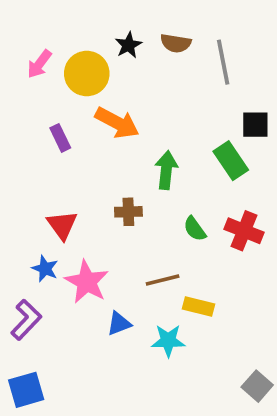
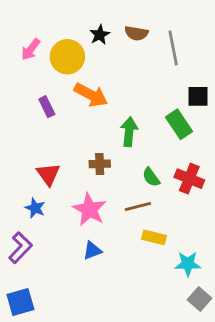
brown line: (163, 280) -> (138, 207), moved
pink star: (87, 282) -> (89, 209), moved
cyan star: (168, 341) -> (188, 264), moved

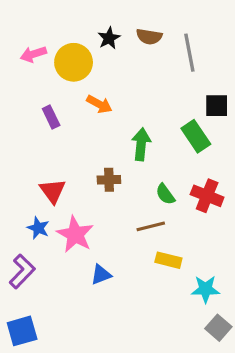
pink arrow: (31, 49) -> (33, 54), turned 35
orange arrow: (91, 95) -> (99, 104), size x0.7
pink star: (89, 209) -> (75, 234), moved

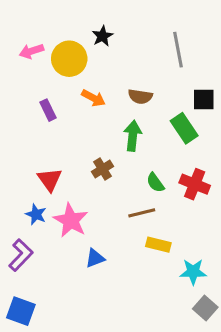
brown semicircle: (149, 37) -> (140, 96), moved
brown cross: (109, 180) -> (102, 169), turned -30
blue square: (22, 331) -> (21, 311), turned 36

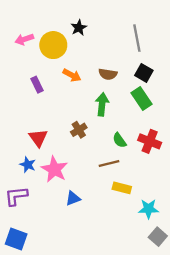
black square: (204, 100) -> (144, 73), moved, turned 30
purple L-shape: (21, 255) -> (16, 196), turned -140

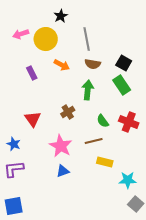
black star: (79, 28) -> (61, 16), moved
gray line: (137, 38) -> (87, 39), moved
blue star: (28, 165) -> (14, 144), moved
pink star: (54, 169) -> (61, 146), moved
blue square: (16, 239) -> (14, 206), turned -30

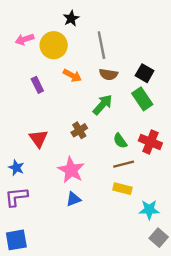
green arrow: (88, 90) -> (103, 105), turned 36
brown line: (94, 141) -> (124, 164), moved

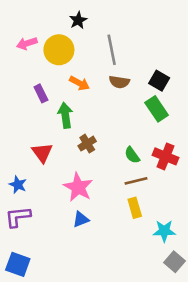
green arrow: (103, 105) -> (65, 115), moved, turned -50
yellow rectangle: (122, 189) -> (135, 208), turned 60
blue square: (16, 240) -> (18, 264), turned 30

